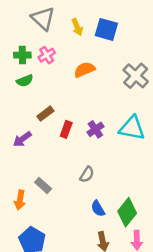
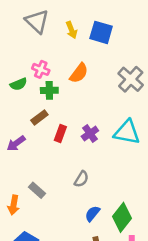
green cross: (22, 55) -> (49, 90), moved
pink cross: (47, 55) -> (41, 69), moved, turned -35
orange semicircle: (84, 70) -> (79, 73), turned 150
blue semicircle: (98, 209) -> (92, 214), turned 70

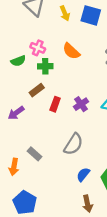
orange semicircle: (79, 73) -> (71, 51), turned 96
gray semicircle: (81, 179) -> (73, 144), size x1.5

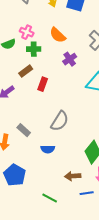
purple cross: (81, 104) -> (70, 59), moved
blue semicircle: (83, 174) -> (48, 149), moved, turned -128
brown arrow: (87, 204) -> (73, 176), turned 98

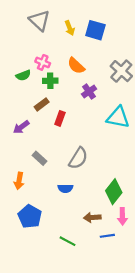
gray rectangle: (24, 130) -> (39, 158), moved

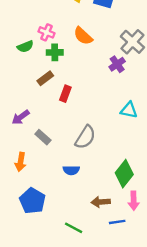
purple cross: (89, 92) -> (117, 64), moved
cyan triangle: (118, 117) -> (129, 110), moved, size x0.7
purple arrow: (21, 127) -> (21, 117), moved

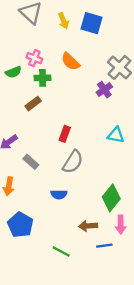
red rectangle: (65, 94) -> (65, 134), moved

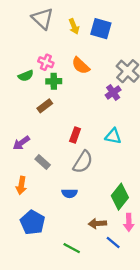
cyan triangle: (116, 135) -> (113, 136), moved
blue line: (104, 246) -> (113, 243), turned 48

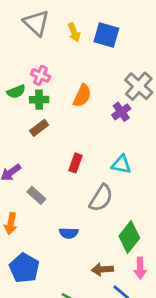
orange semicircle: (81, 66) -> (82, 96), moved, turned -108
green cross: (54, 81) -> (39, 100), moved
gray semicircle: (83, 162) -> (101, 198), moved

